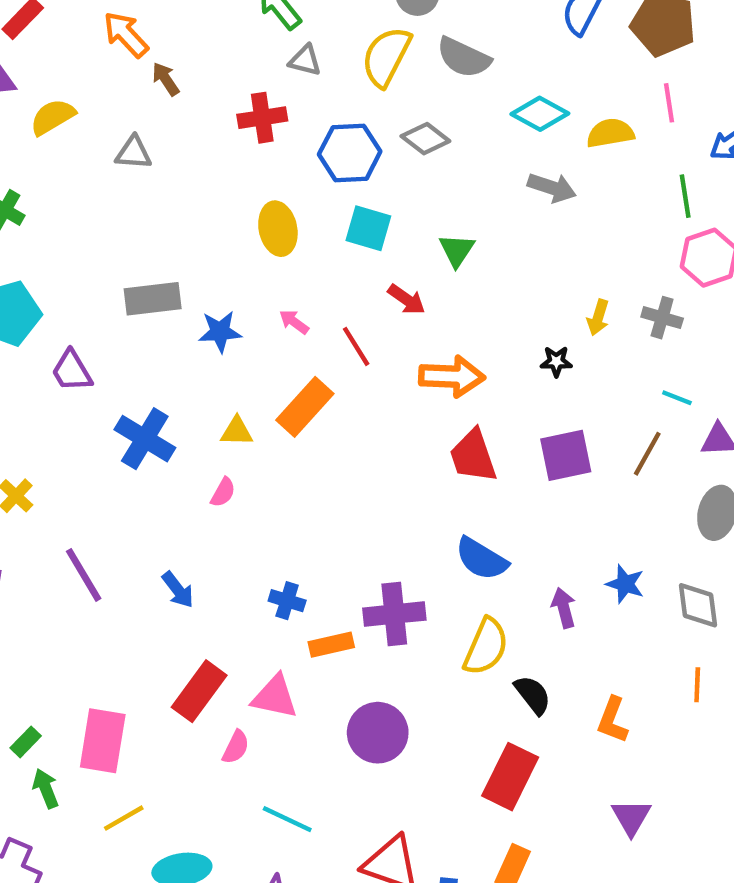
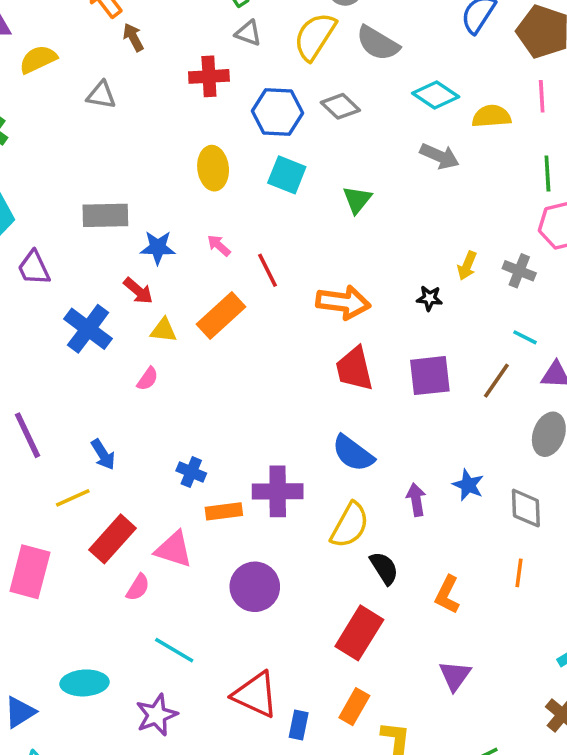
red arrow: (407, 299) -> (138, 291), moved
yellow line: (124, 818) -> (73, 498), moved

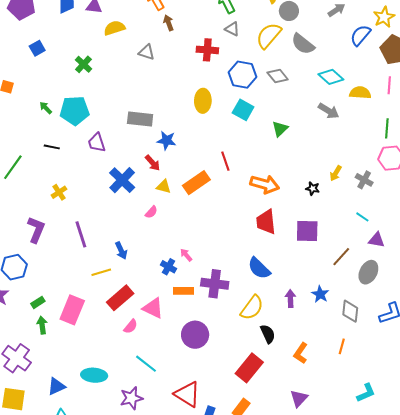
pink arrow: (219, 245) -> (186, 255), moved
brown line: (496, 381) -> (341, 257), moved

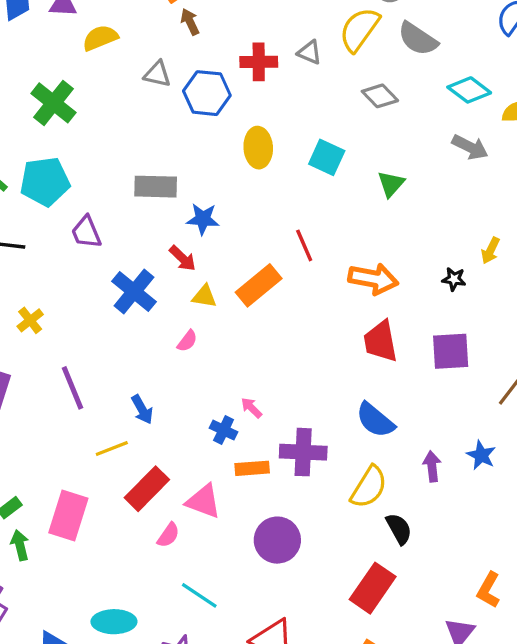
gray triangle: (232, 29) -> (310, 52), moved
green cross: (84, 64) -> (53, 103), size x1.5
blue hexagon: (242, 75) -> (207, 93), moved
orange L-shape: (301, 353) -> (489, 590), moved

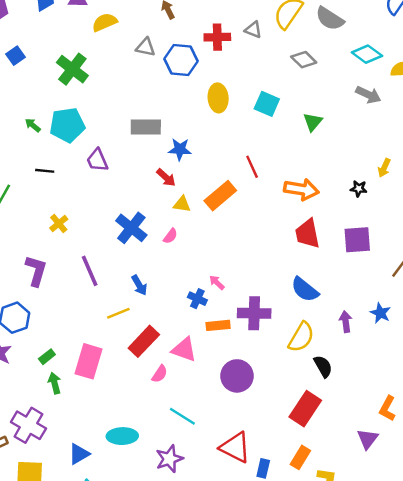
blue cross: (134, 291) -> (131, 228), moved

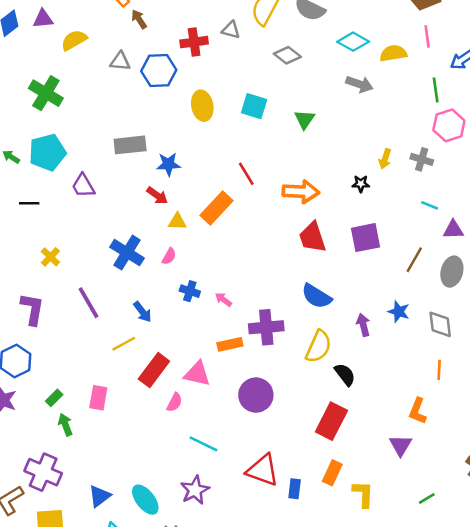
blue cross: (197, 299) -> (190, 291), moved
pink rectangle: (88, 361) -> (98, 398), size x0.7
cyan ellipse: (122, 436) -> (145, 500), moved, turned 60

